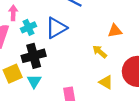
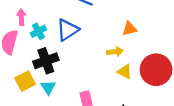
yellow arrow: (100, 52) -> (115, 52), turned 136
yellow triangle: (106, 82) -> (125, 72), moved

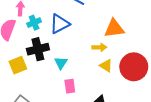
orange triangle: (130, 29) -> (114, 28), size x1.5
cyan triangle: (48, 87) -> (61, 63), moved

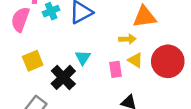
black cross: (38, 49) -> (63, 77), moved, turned -30
pink rectangle: (70, 86) -> (116, 69), moved

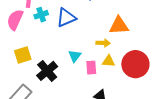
cyan triangle: (83, 58) -> (75, 56), moved
yellow triangle: (135, 60) -> (109, 61), turned -32

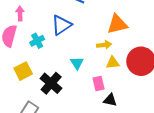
cyan cross: (41, 15) -> (37, 41), moved
pink rectangle: (91, 68) -> (99, 84), moved

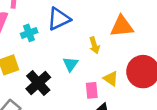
yellow arrow: (104, 45) -> (94, 45), moved, turned 72
yellow triangle: (113, 63) -> (111, 79), moved, turned 32

